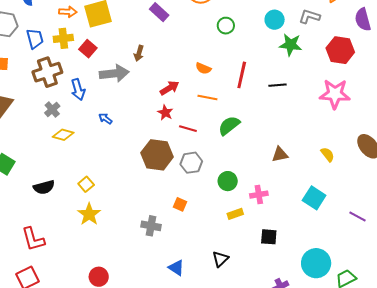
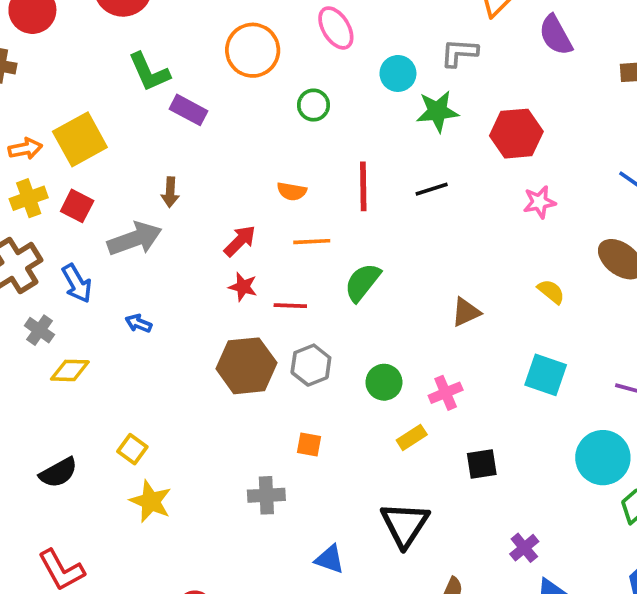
red hexagon: (340, 50) -> (516, 134), moved
pink star: (335, 94) -> (539, 202), moved, size x0.6
black triangle: (220, 259) -> (405, 525), size x1.6
cyan circle: (316, 263) -> (603, 458), moved

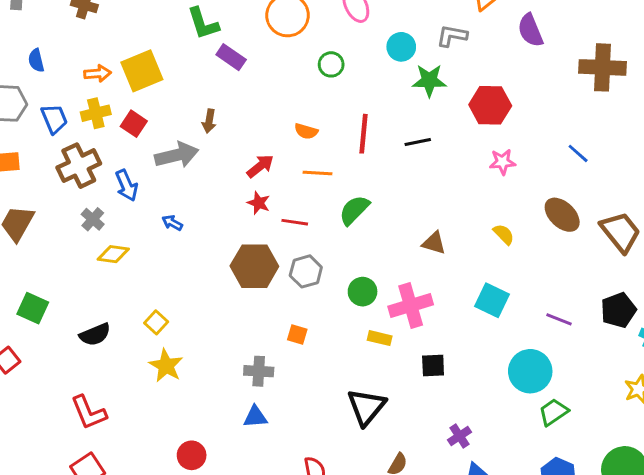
brown triangle: (466, 312) -> (434, 243), turned 35
pink cross: (446, 393) -> (411, 305), size x1.6
yellow rectangle: (412, 437) -> (380, 338), turned 40
blue triangle: (330, 559) -> (255, 417), moved, turned -30

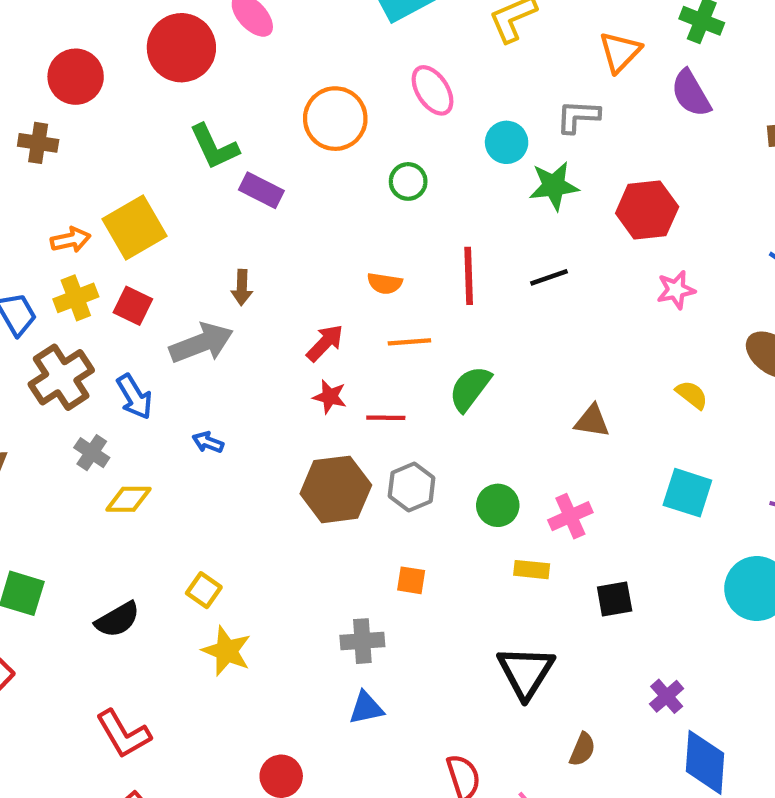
pink cross: (411, 305) -> (570, 516), size x0.7

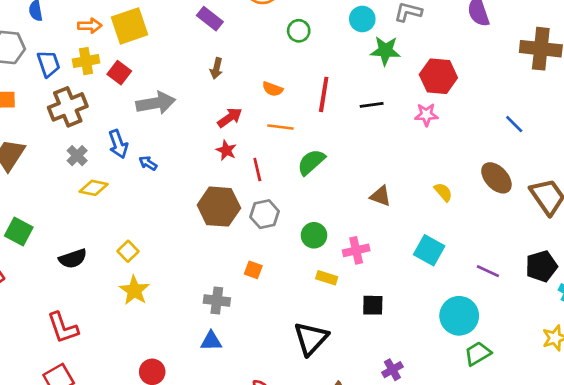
brown arrow: (242, 287) -> (216, 68), moved
pink star: (676, 290) -> (426, 115), moved
blue arrow: (135, 397) -> (118, 144), moved
red line: (386, 418) -> (257, 170), turned 65

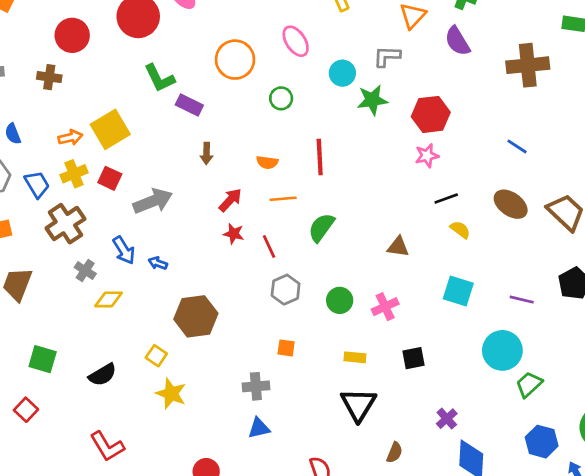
black line: (372, 105) -> (446, 198), moved
brown hexagon: (219, 207) -> (196, 316), moved
yellow rectangle: (327, 278) -> (355, 357), moved

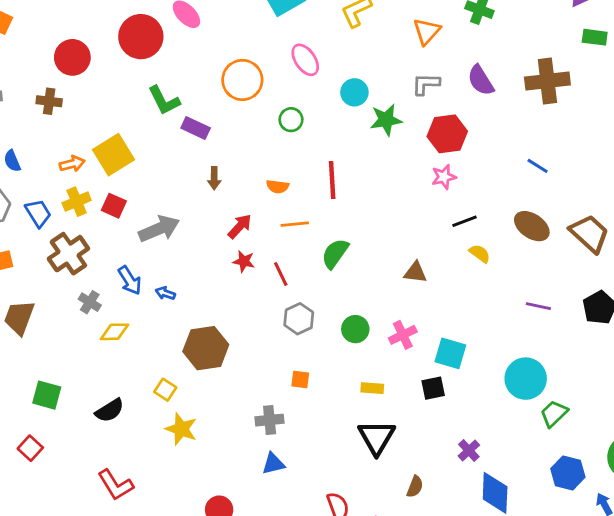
purple semicircle: (457, 41) -> (481, 80), moved
gray L-shape: (387, 56) -> (426, 84), moved
cyan square: (458, 291) -> (450, 353), moved
purple line: (522, 300) -> (538, 306), moved

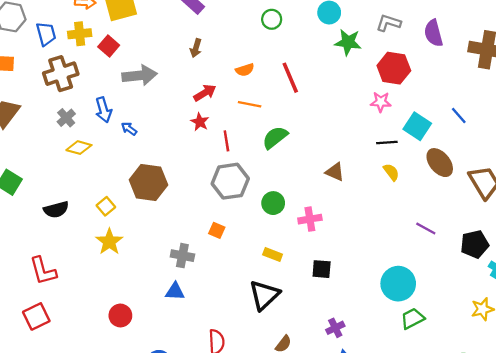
red line: (332, 180) -> (290, 78), turned -36
orange semicircle: (278, 186) -> (245, 70), turned -42
gray hexagon: (299, 319) -> (230, 181), size x1.4
cyan square: (450, 353) -> (417, 126), moved

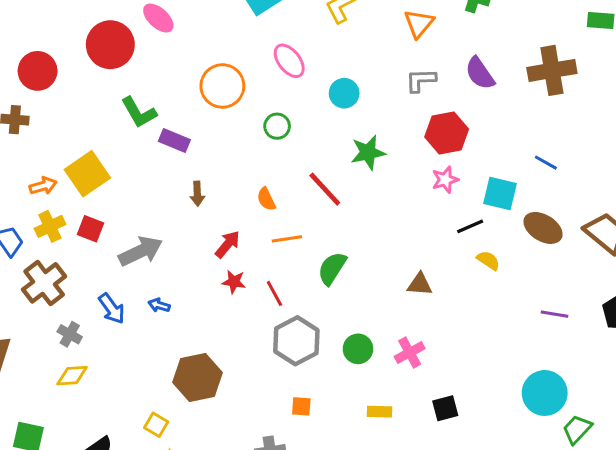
green star: (348, 42) -> (368, 152), moved
orange semicircle: (245, 70) -> (266, 199), turned 102
blue arrow: (129, 129) -> (159, 305), moved
yellow diamond: (79, 148) -> (72, 376), moved

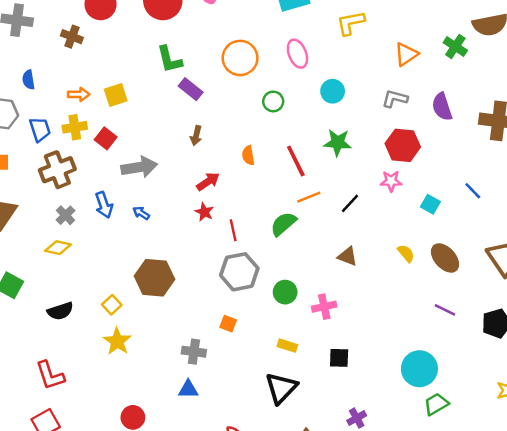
yellow square: (87, 174) -> (116, 95), size x0.7
cyan square: (500, 193) -> (430, 204), size x0.7
black line: (470, 226) -> (350, 203), moved, turned -40
brown ellipse: (543, 228) -> (445, 258), moved
orange line: (287, 239) -> (309, 197), moved, turned -30

